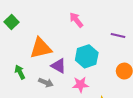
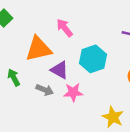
pink arrow: (76, 20) -> (65, 28), moved
pink star: (80, 85) -> (73, 92), moved

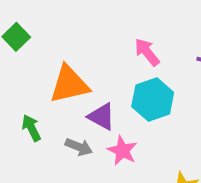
pink arrow: (65, 28) -> (147, 52), moved
pink star: (73, 92) -> (122, 151), turned 30

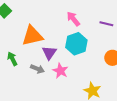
purple triangle: (102, 117) -> (49, 53), turned 35

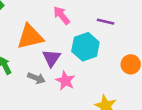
pink arrow: (73, 19) -> (62, 15), moved
purple line: (106, 24) -> (106, 22), moved

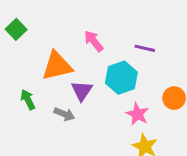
pink star: (65, 81) -> (137, 114), moved

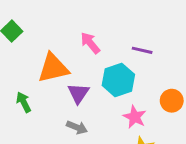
gray arrow: (64, 114) -> (77, 127), moved

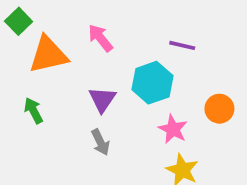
pink arrow: (90, 43) -> (100, 38), moved
orange triangle: (53, 68) -> (48, 55), moved
gray arrow: (77, 127) -> (100, 142), turned 42

